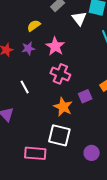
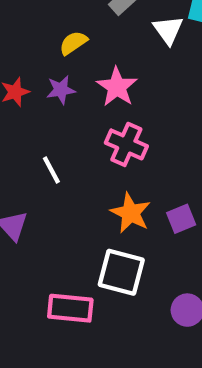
purple square: (85, 96) -> (181, 219), moved

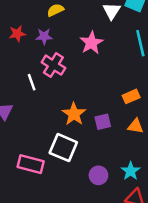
pink star: (117, 87) -> (91, 43), moved
pink cross: (126, 144) -> (53, 65), moved

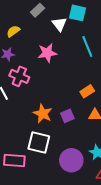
pink star: (91, 43) -> (47, 53), turned 30
purple circle: (98, 175) -> (71, 160), size x1.5

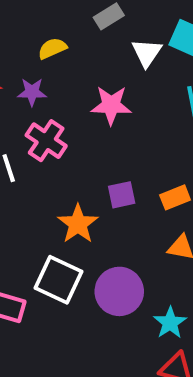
purple square: (67, 116) -> (122, 195), moved
purple circle: (71, 160) -> (119, 291), moved

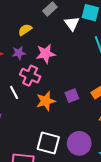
pink star: (111, 105) -> (46, 54), moved
orange star: (78, 224) -> (46, 101), moved, turned 30

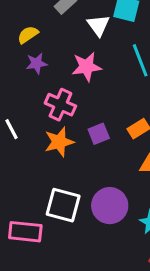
purple star: (19, 53) -> (37, 63), moved
pink star: (46, 54) -> (86, 67), moved
pink cross: (30, 76) -> (60, 105), moved

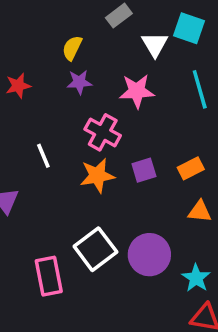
yellow semicircle: (28, 35) -> (72, 48), turned -35
white square: (63, 205) -> (95, 249), turned 33
pink rectangle: (25, 232) -> (49, 276), turned 68

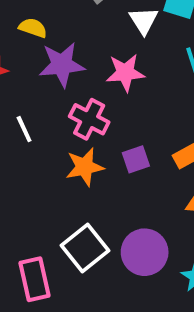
yellow semicircle: (72, 48) -> (33, 28), moved, turned 85
purple star: (79, 82) -> (62, 65), size x1.6
white line: (43, 156) -> (24, 129), moved

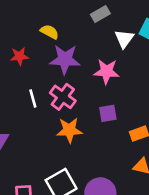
pink cross: (89, 119) -> (63, 97), moved
purple square: (136, 159) -> (108, 113), moved

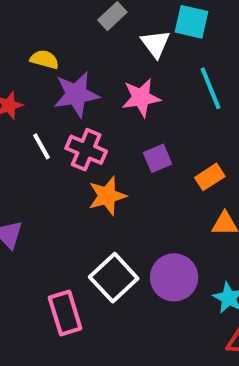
white line: (33, 98) -> (41, 146), moved

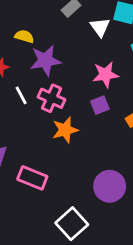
pink star: (141, 98) -> (105, 75), moved
white square: (114, 278) -> (72, 224), moved
pink rectangle: (65, 313) -> (32, 178), moved, turned -52

